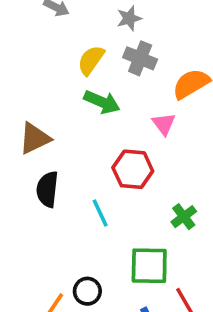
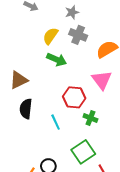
pink triangle: (164, 124) -> (102, 80), moved, size x1.5
green cross: (184, 217) -> (90, 118), moved, turned -32
green square: (149, 266) -> (83, 152), turned -35

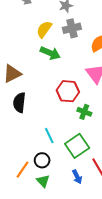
gray cross: (78, 35) -> (72, 28), turned -36
cyan line: (56, 122) -> (49, 136), moved

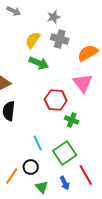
gray cross: (72, 28) -> (60, 39), turned 30
green triangle: (43, 181) -> (42, 187), moved

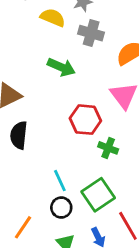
yellow semicircle: (33, 40) -> (53, 18), moved, turned 78
black circle: (31, 167) -> (61, 208), moved

